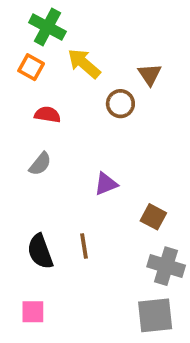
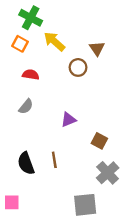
gray cross: (166, 266) -> (108, 173), turned 30
pink square: (33, 312) -> (12, 202), moved
gray square: (155, 315) -> (85, 205), moved

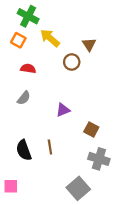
gray cross: (108, 173) -> (99, 159), turned -30
gray square: (85, 205) -> (78, 188), turned -35

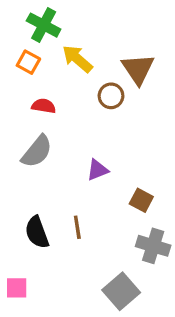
brown triangle: (89, 45) -> (138, 69), size x1.5
gray semicircle: (24, 98) -> (37, 151), size x1.5

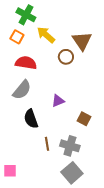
red semicircle: (44, 106) -> (26, 63), size x1.5
brown line: (77, 227) -> (47, 144), moved
black semicircle: (37, 232) -> (31, 119), moved
gray cross: (153, 246) -> (70, 146), moved

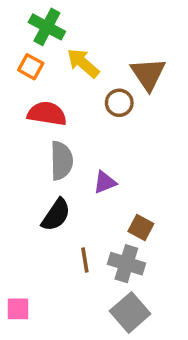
gray semicircle: (22, 90) -> (61, 161), moved, turned -40
black semicircle: (31, 119) -> (56, 215), turned -126
brown square: (84, 119) -> (141, 227), moved

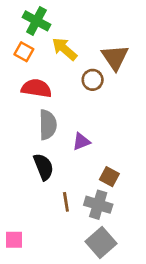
black semicircle: (56, 215) -> (43, 167), turned -56

